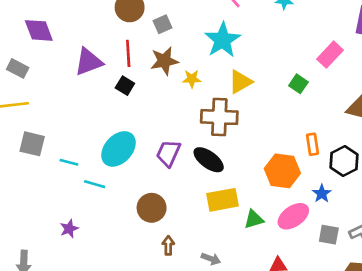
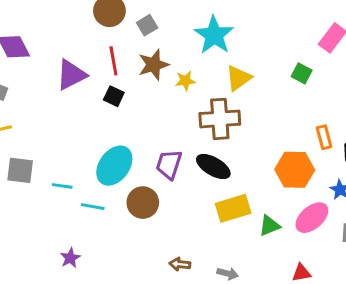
brown circle: (152, 208) -> (143, 203), moved
brown arrow: (168, 245) -> (180, 264), turned -78

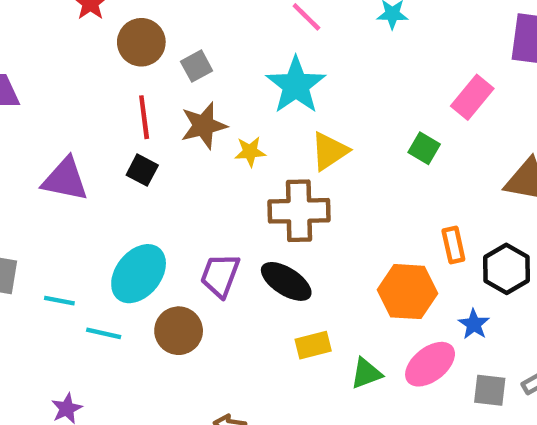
purple triangle: (71, 75) -> (65, 179), moved, turned 36
yellow rectangle: (233, 208) -> (313, 345), size x0.7

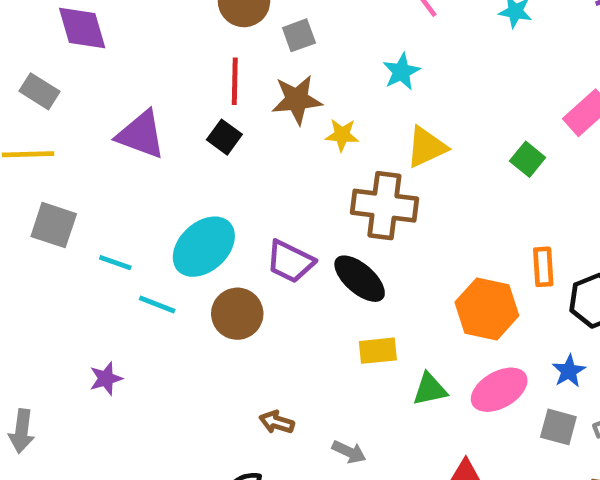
cyan star: (296, 85) -> (401, 72), size x0.6
purple trapezoid: (220, 275) -> (290, 261), turned -93
blue star: (474, 324) -> (569, 371), moved

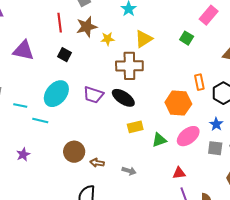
black square: (224, 137) -> (64, 55), moved
brown circle: (237, 314) -> (74, 152), moved

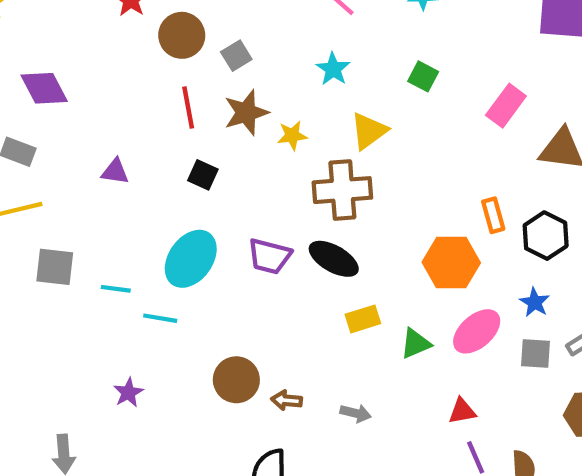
pink rectangle: (209, 15) -> (506, 106), moved
green square: (187, 38) -> (423, 76), moved
purple triangle: (23, 50) -> (115, 172), size x0.6

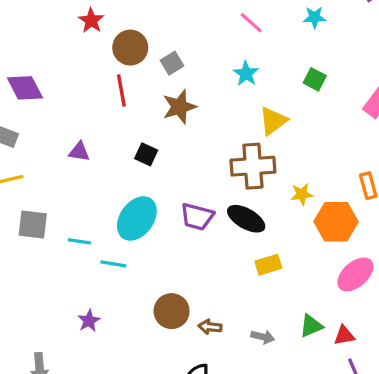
red line: (188, 107) -> (121, 91), moved
yellow star: (292, 135) -> (302, 194), moved
green triangle: (416, 344) -> (311, 326), moved

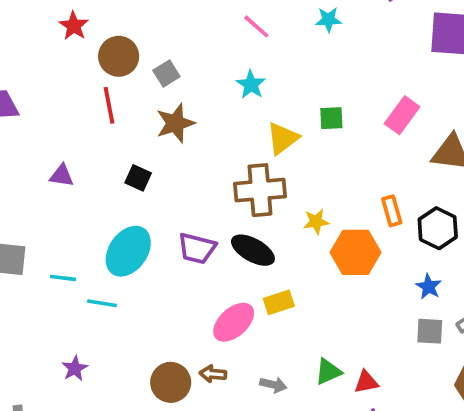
green square: (315, 79) -> (331, 118), moved, turned -30
pink ellipse: (355, 274) -> (234, 322), moved
brown circle: (172, 311) -> (171, 382), moved

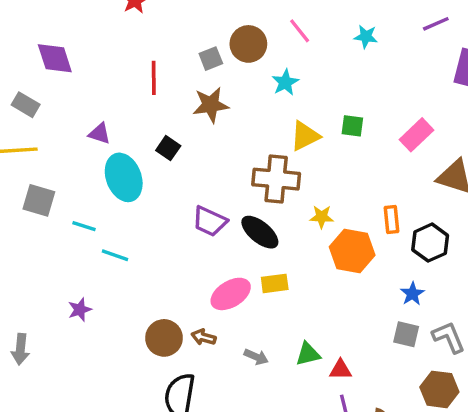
brown circle: (119, 56) -> (248, 44), moved
cyan ellipse: (128, 251) -> (124, 177), moved, turned -66

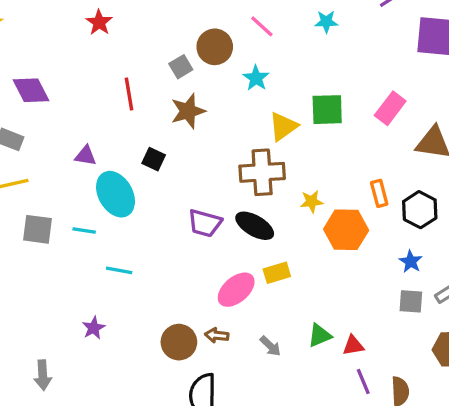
green square: (352, 126) -> (327, 110), size x1.5
cyan line: (84, 226) -> (84, 230), moved
gray arrow: (256, 357) -> (270, 346), turned 30

